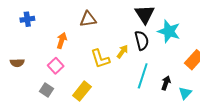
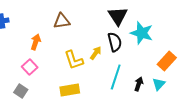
yellow rectangle: (82, 91) -> (70, 90), moved, turned 42
cyan triangle: (185, 93) -> (159, 84), moved

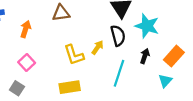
orange arrow: (36, 42) -> (26, 29), moved
black arrow: (139, 84) -> (145, 56), moved

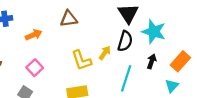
orange arrow: (26, 29) -> (34, 35), turned 49
black semicircle: (118, 36) -> (125, 41), turned 30

